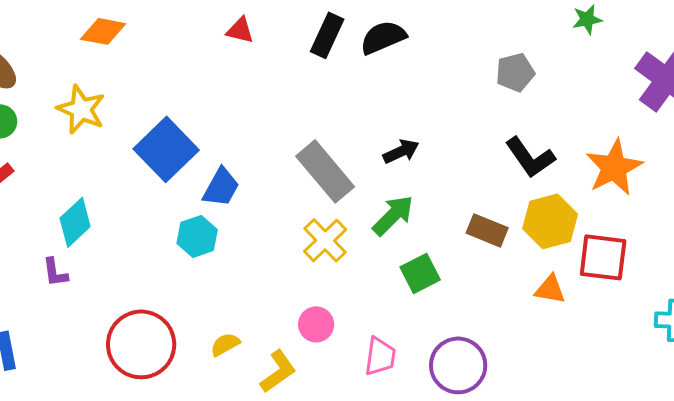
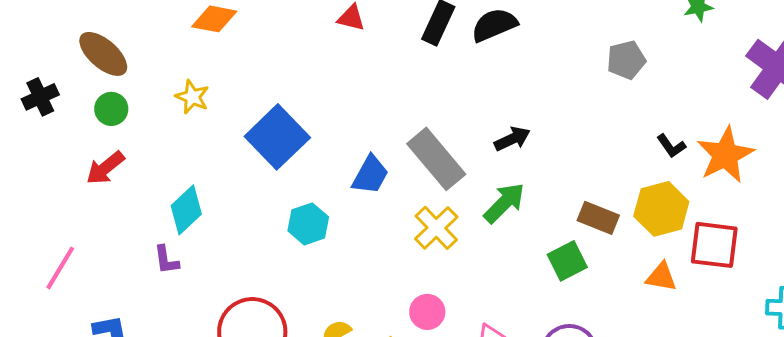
yellow star: (81, 109) -> (192, 97), size x0.7
black L-shape: (530, 157) -> (671, 146), moved, size x0.6
blue trapezoid: (221, 187) -> (370, 175), moved
green square: (420, 273) -> (567, 261), moved

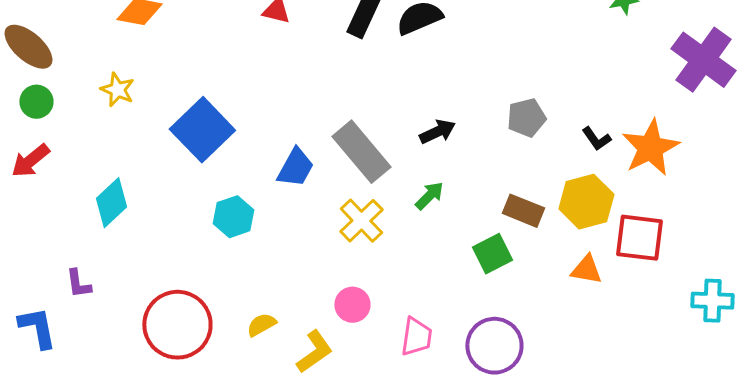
gray pentagon: (626, 60) -> (526, 118), moved
green arrow: (504, 203) -> (429, 196), size x0.7
purple L-shape: (166, 260) -> (78, 284), moved

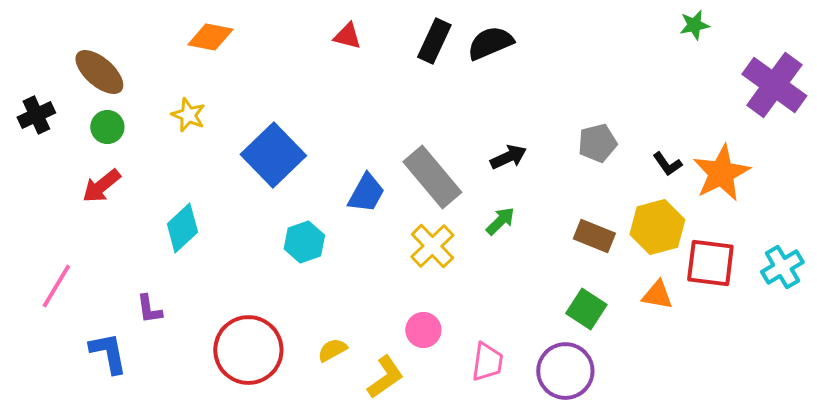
green square: (492, 254) -> (586, 309), moved, turned -30
cyan cross: (712, 301) -> (782, 267), moved, turned -33

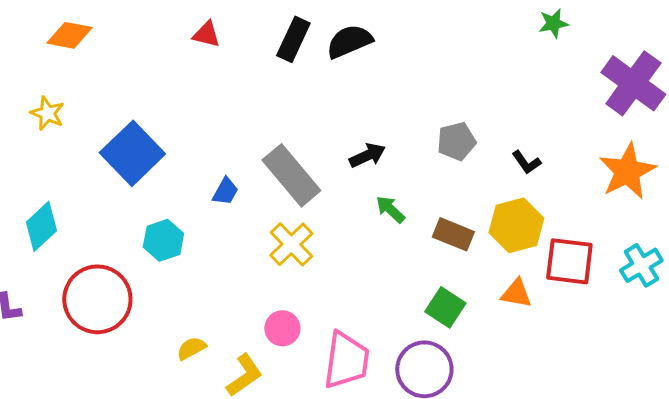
orange star: (721, 173) -> (627, 171), moved
blue trapezoid: (366, 193) -> (225, 191), size x0.7
green arrow: (500, 221) -> (390, 209), moved, turned -92
red circle: (248, 350) -> (97, 299), moved
pink trapezoid: (487, 362) -> (346, 360), size x1.5

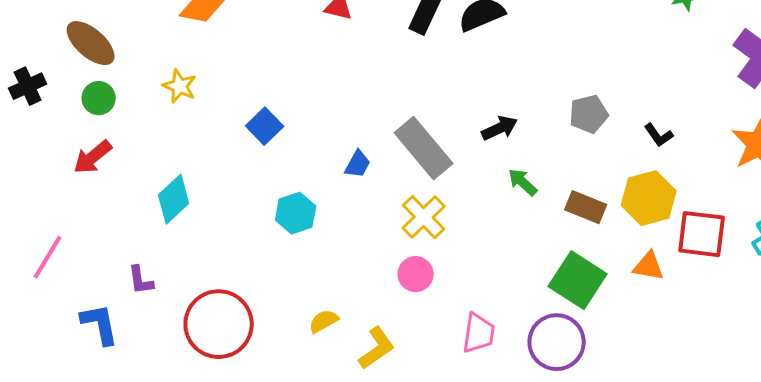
blue square: (132, 153) -> (265, 126), size x0.6
red circle: (97, 299) -> (219, 324), moved
green square: (445, 307) -> (578, 280), size x1.4
pink circle: (282, 328) -> (416, 274), moved
pink trapezoid: (346, 360) -> (479, 333), size x0.7

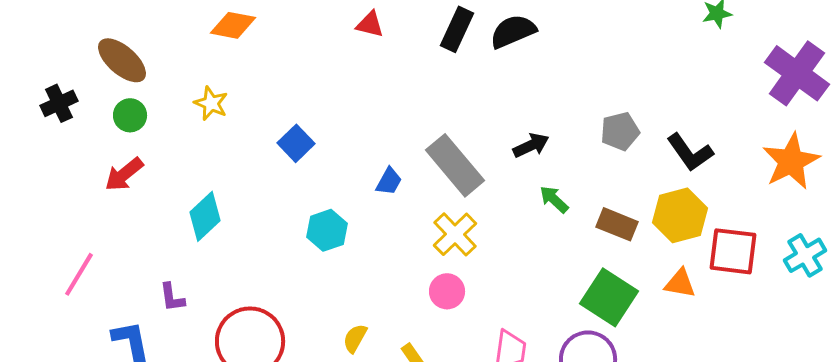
black L-shape: (659, 135) -> (690, 152), size x1.6
yellow semicircle: (324, 321) -> (355, 338), turned -32

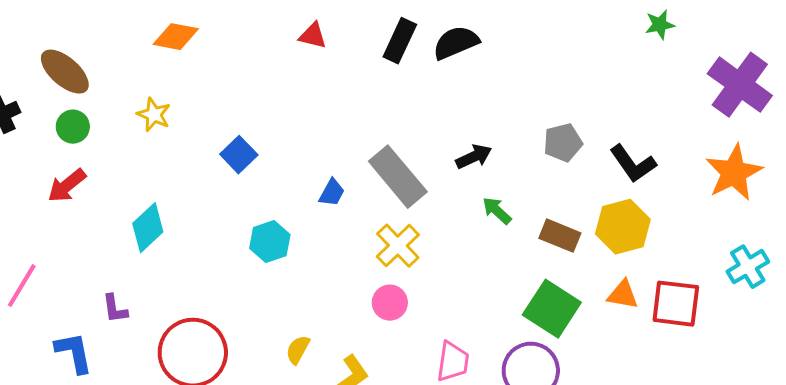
red square: (733, 251) -> (676, 304), moved

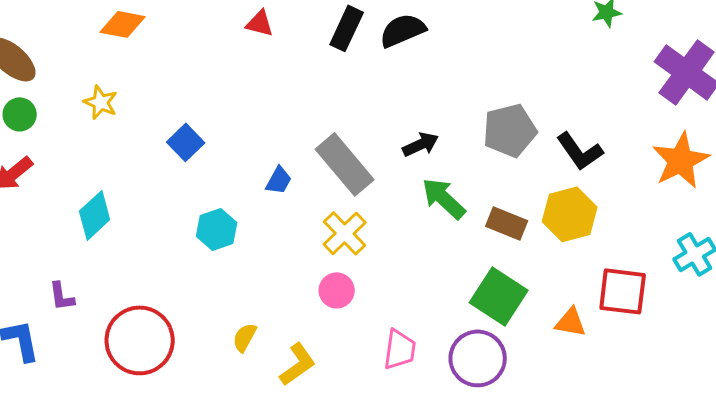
gray pentagon: (563, 143) -> (510, 130), size x1.4
green arrow: (497, 211) -> (444, 198), size x1.5
orange triangle: (623, 295) -> (571, 322), moved

